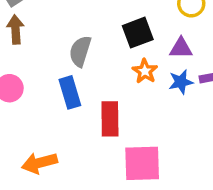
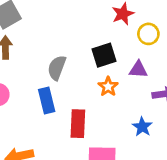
blue star: (181, 82) -> (142, 127), moved, turned -30

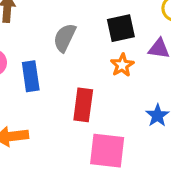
blue rectangle: (47, 101) -> (31, 76), moved

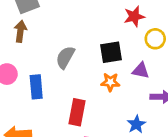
orange star: (122, 65) -> (110, 82), turned 30

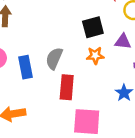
gray semicircle: (65, 57) -> (54, 58), moved

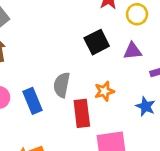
orange star: (95, 55) -> (104, 91), moved

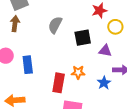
gray semicircle: (62, 85) -> (55, 25), moved
blue star: (145, 106) -> (104, 83), moved

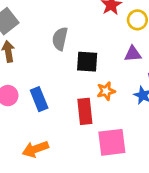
black square: (83, 38) -> (87, 62), moved, turned 30

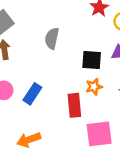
black square: (87, 62) -> (92, 60), moved
blue rectangle: (39, 99) -> (32, 94), turned 55

